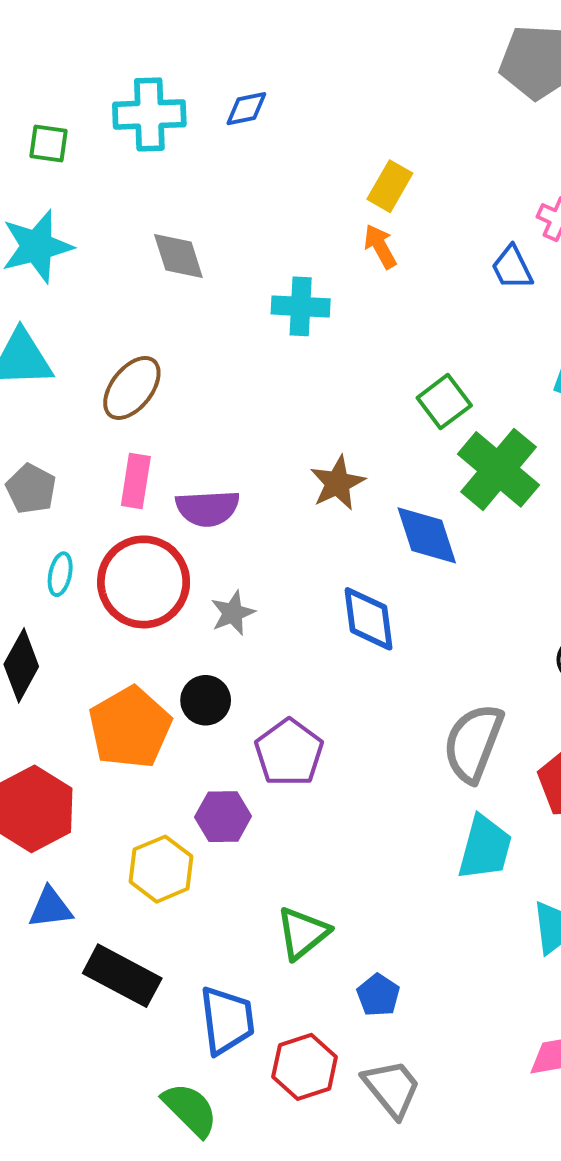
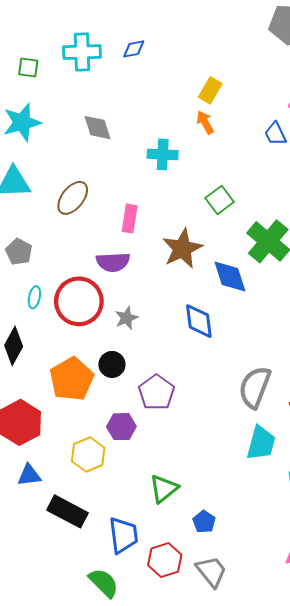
green square: (444, 402) -> (220, 200), moved
pink rectangle: (136, 481) -> (130, 219), moved
brown star: (338, 483) -> (182, 249), size x1.4

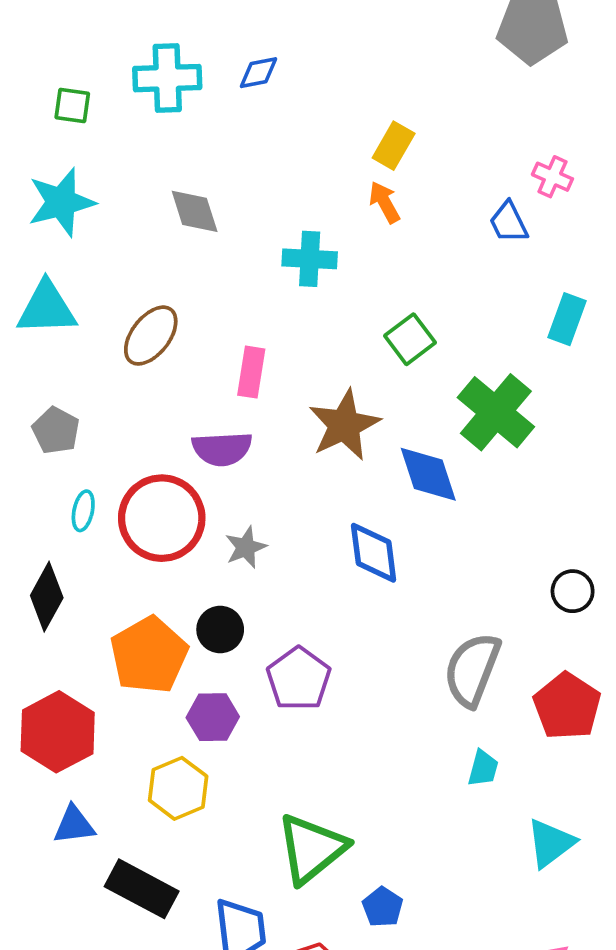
purple hexagon: (121, 427) -> (213, 717), moved
cyan trapezoid: (261, 443) -> (483, 768), size x0.6
green triangle: (164, 489) -> (311, 849), size x1.4

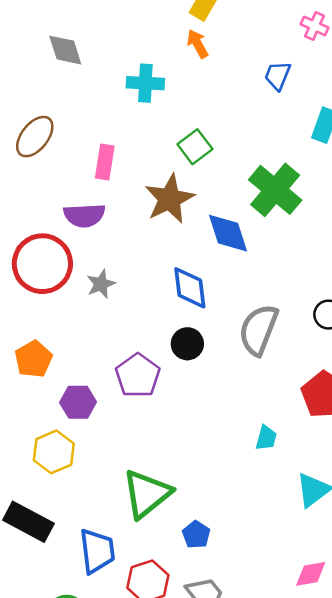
blue trapezoid: (509, 222) -> (278, 76), moved, turned 48
green square: (410, 339) -> (195, 147), moved
black circle: (220, 630) -> (187, 344), moved
orange pentagon: (149, 655) -> (34, 359), size x0.7
gray semicircle: (472, 670) -> (259, 330), moved

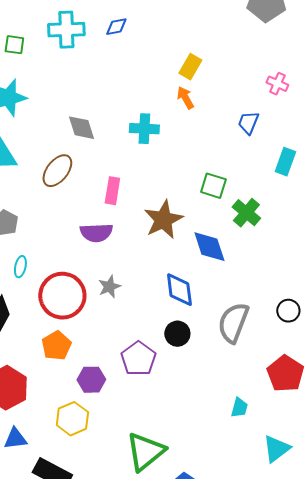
gray diamond: (65, 50) -> (81, 128), moved
green square: (195, 147) -> (213, 186), moved, turned -36
green cross: (275, 190) -> (246, 213), size x0.7
red circle: (42, 264) -> (62, 296), moved

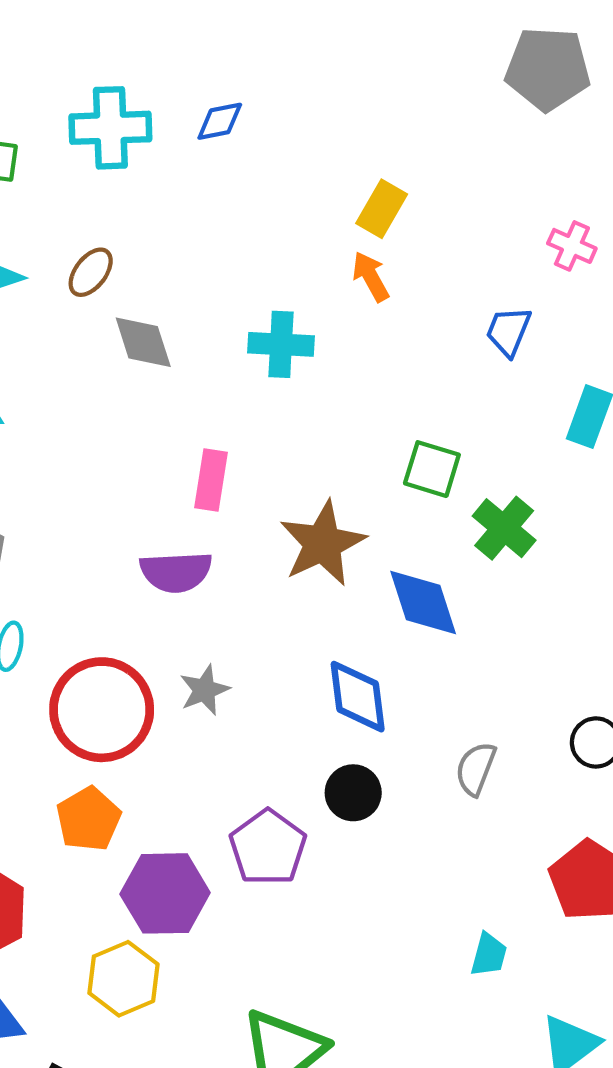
brown ellipse: (57, 171) -> (91, 272), moved, size x0.7
gray semicircle: (233, 323) -> (476, 769), size x0.6
purple hexagon: (91, 380) -> (165, 893), size x1.4

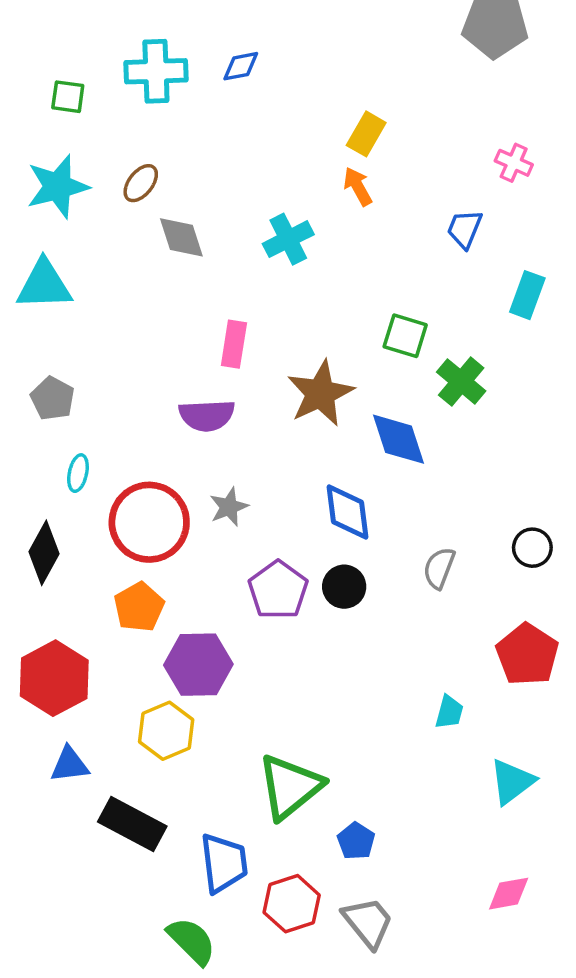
cyan cross: (281, 344) -> (288, 239), turned -30
purple pentagon: (268, 847) -> (278, 590), moved

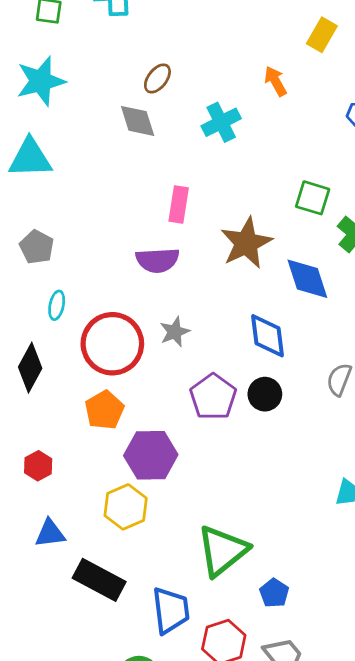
yellow rectangle: (366, 134) -> (322, 35), moved
brown ellipse: (141, 183) -> (157, 78), moved
red hexagon: (54, 678) -> (38, 466), size x0.5

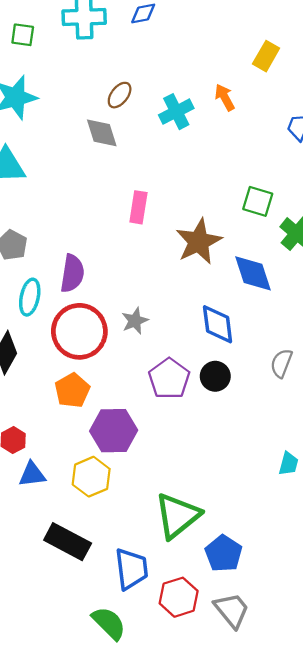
cyan cross: (221, 122) -> (176, 112), moved
purple semicircle: (157, 260) -> (72, 273), moved, turned -78
cyan ellipse: (57, 305) -> (30, 297), size x1.4
blue triangle: (50, 533) -> (32, 474), moved
blue pentagon: (274, 593) -> (224, 553), size x1.4

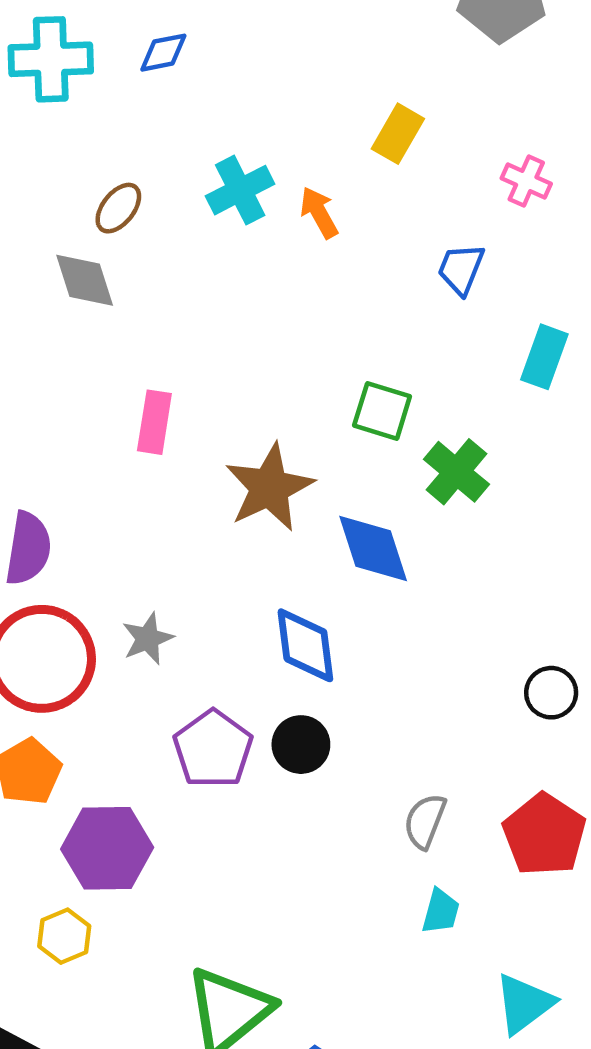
cyan cross: (176, 112) -> (240, 190), moved
gray semicircle: (281, 363) -> (425, 821), moved
yellow hexagon: (91, 477) -> (64, 936), size x0.7

